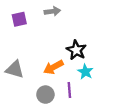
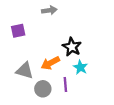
purple square: (19, 19) -> (18, 31), moved
gray triangle: (15, 69) -> (25, 71), moved

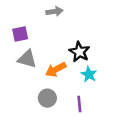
gray triangle: (25, 71) -> (27, 59), moved
purple line: (65, 85) -> (79, 104), moved

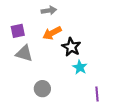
orange arrow: (56, 70) -> (52, 33), moved
purple line: (79, 104) -> (97, 94), moved

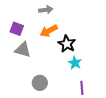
purple square: (18, 31) -> (17, 29), turned 32
purple line: (97, 94) -> (82, 88), moved

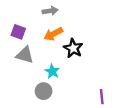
cyan star: (75, 63) -> (52, 71), moved
purple line: (82, 88) -> (102, 97), moved

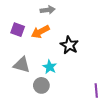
orange arrow: (53, 34) -> (40, 32), moved
gray triangle: (25, 55) -> (22, 65), moved

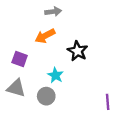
purple square: (18, 30) -> (20, 59), moved
gray triangle: (22, 65) -> (16, 88), moved

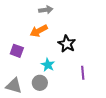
gray triangle: (16, 88) -> (14, 86), moved
purple line: (108, 102) -> (83, 73), moved

